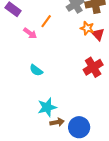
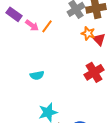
pink arrow: (30, 33) -> (32, 25), moved
cyan semicircle: (36, 70) -> (37, 75), turned -48

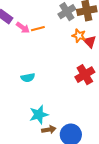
orange line: (47, 26) -> (38, 29), turned 40

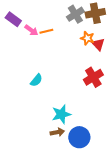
cyan semicircle: (28, 78) -> (36, 80), turned -40
cyan star: (39, 115) -> (61, 114), moved

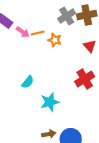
orange star: (87, 38) -> (55, 40), moved
cyan star: (61, 114) -> (50, 102), moved

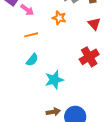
orange line: (38, 33) -> (31, 35), moved

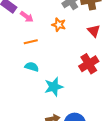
cyan semicircle: (32, 60) -> (32, 67), turned -112

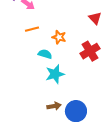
orange star: (59, 25) -> (59, 37), moved
cyan semicircle: (32, 67) -> (45, 54), moved

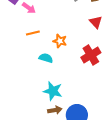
cyan star: (55, 74) -> (53, 91), moved, turned 30

